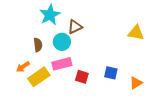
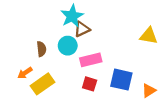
cyan star: (50, 15) -> (72, 16), moved
pink rectangle: (62, 64) -> (91, 60), moved
blue square: (111, 73) -> (121, 80), size x1.5

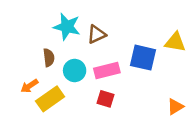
cyan star: (72, 16) -> (67, 27), moved, turned -30
cyan circle: (68, 46) -> (75, 70), moved
blue square: (121, 80) -> (143, 58), moved

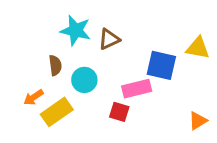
pink rectangle: (107, 70) -> (137, 89), moved

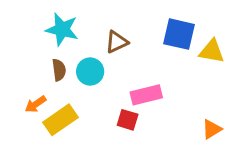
cyan star: (76, 30) -> (62, 29), moved
blue square: (161, 65) -> (179, 34), moved
cyan circle: (84, 80) -> (90, 72), moved

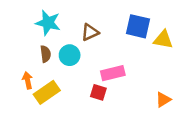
orange arrow: (36, 104) -> (28, 80), turned 112

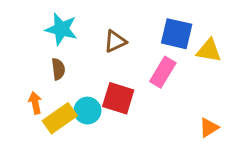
cyan circle: (70, 55) -> (87, 111), moved
pink rectangle: (113, 73) -> (163, 72), moved, turned -45
red square: (98, 92) -> (118, 98), moved, size x1.5

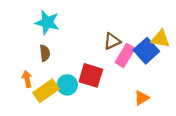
blue square: (177, 34) -> (146, 51), moved, turned 35
brown triangle: (115, 41) -> (112, 41), moved
orange triangle: (209, 127) -> (142, 98), moved

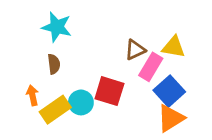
yellow triangle: (160, 39) -> (174, 47), moved
blue square: (146, 51) -> (169, 91), moved
orange triangle: (142, 98) -> (171, 118), size x1.5

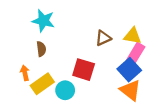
pink rectangle: (151, 67) -> (136, 53), moved
cyan circle: (81, 102) -> (65, 90), moved
orange triangle: (171, 118) -> (130, 90), turned -50

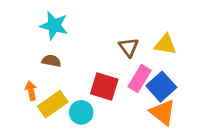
brown triangle: (103, 38) -> (129, 47), turned -42
brown semicircle: (41, 49) -> (51, 61), turned -72
pink rectangle: (136, 53) -> (140, 78), moved

